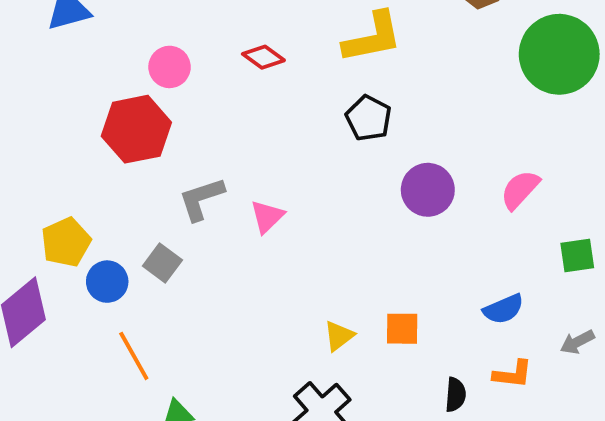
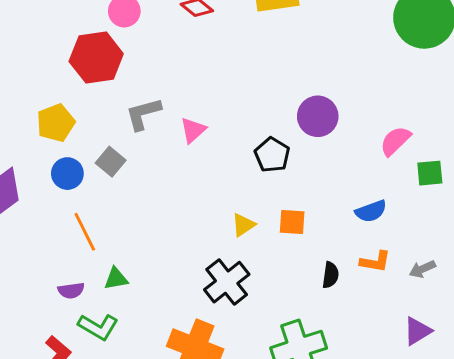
black pentagon: (369, 118) -> (272, 155), moved
pink semicircle: (520, 190) -> (395, 141), moved
yellow pentagon: (66, 242) -> (56, 123), moved
gray arrow: (577, 342) -> (422, 269), moved

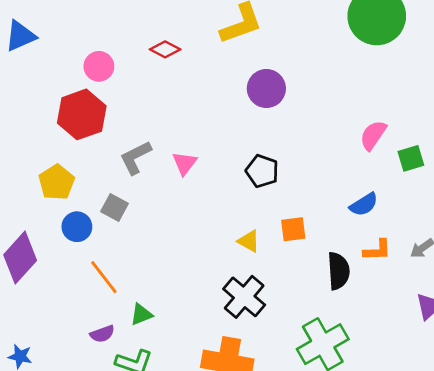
purple circle: (318, 116) -> (266, 89), moved
yellow triangle: (243, 225) -> (249, 241), turned -45
black semicircle: (330, 275) -> (338, 271), size x1.5

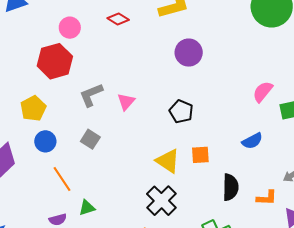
gray square: (115, 208) -> (90, 139), moved
yellow triangle: (249, 241) -> (168, 161), size x1.5
orange L-shape: (377, 250) -> (267, 198), moved

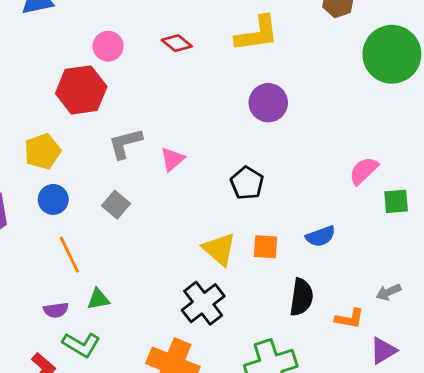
blue semicircle: (252, 141) -> (321, 236), moved

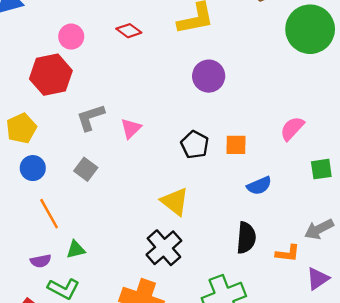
green square: (396, 201) -> (321, 169), moved
orange square: (266, 247) -> (236, 145), moved
gray arrow: (388, 292) -> (319, 229), size x1.4

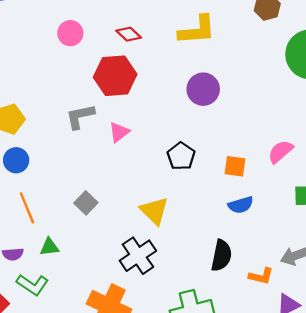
red hexagon: (51, 75) -> (115, 76), moved
orange square: (236, 145) -> (235, 166), moved
gray square: (86, 169) -> (86, 203), moved

